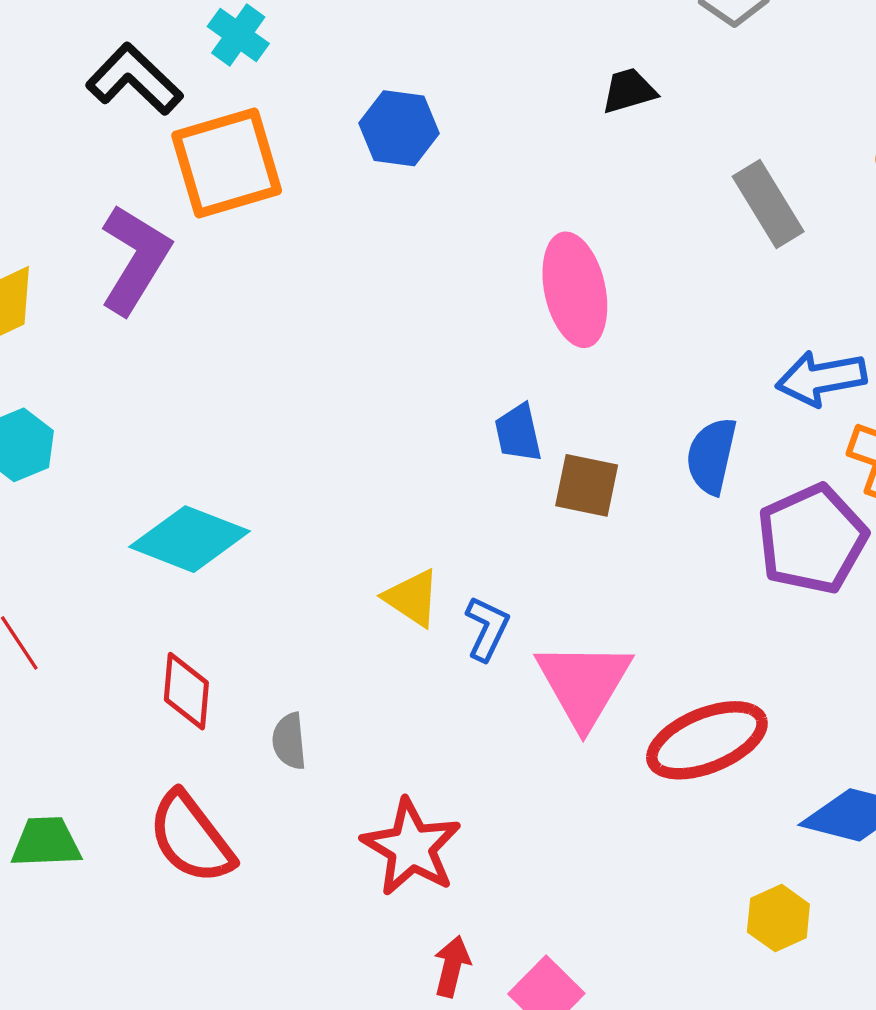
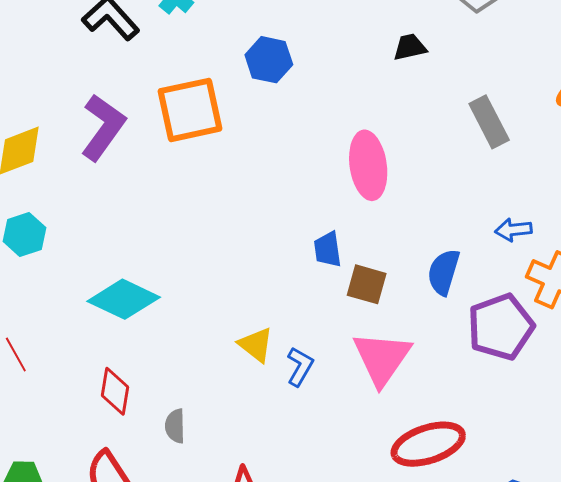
orange square: (227, 163) -> (190, 110), moved
blue arrow: (821, 378) -> (513, 230), size x0.7
pink triangle: (584, 684) -> (382, 358), moved

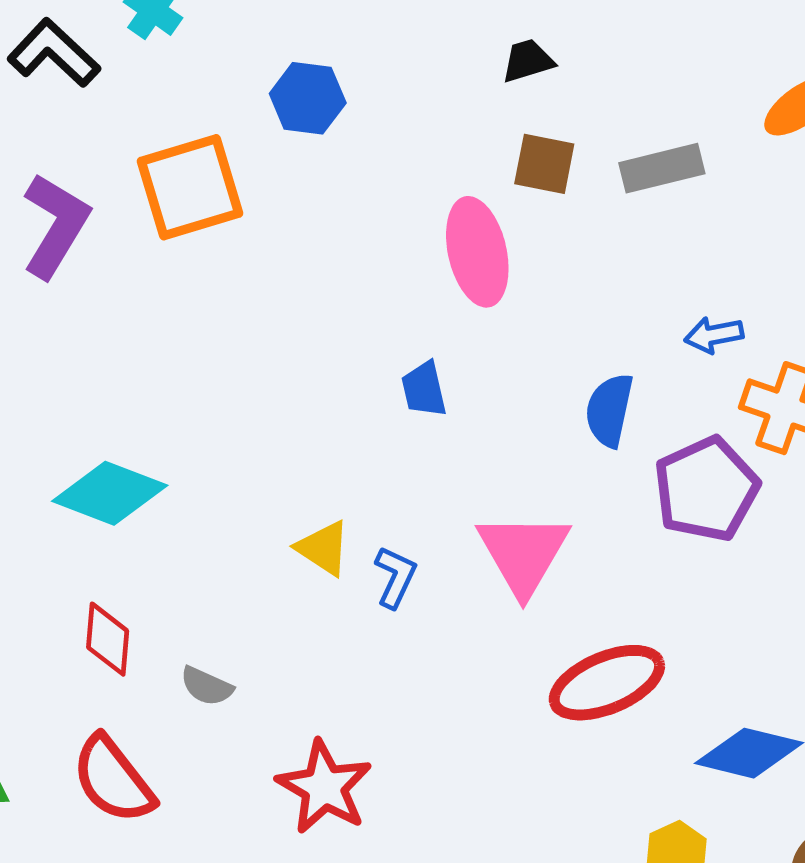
gray rectangle: (489, 122) -> (662, 168), turned -72
brown square: (367, 284) -> (544, 164), moved
gray semicircle: (175, 426) -> (207, 686), turned -60

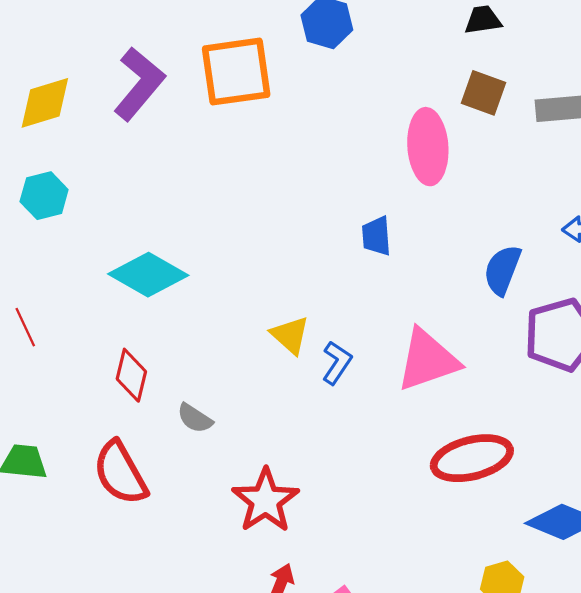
pink triangle: (523, 554) -> (428, 360), turned 32

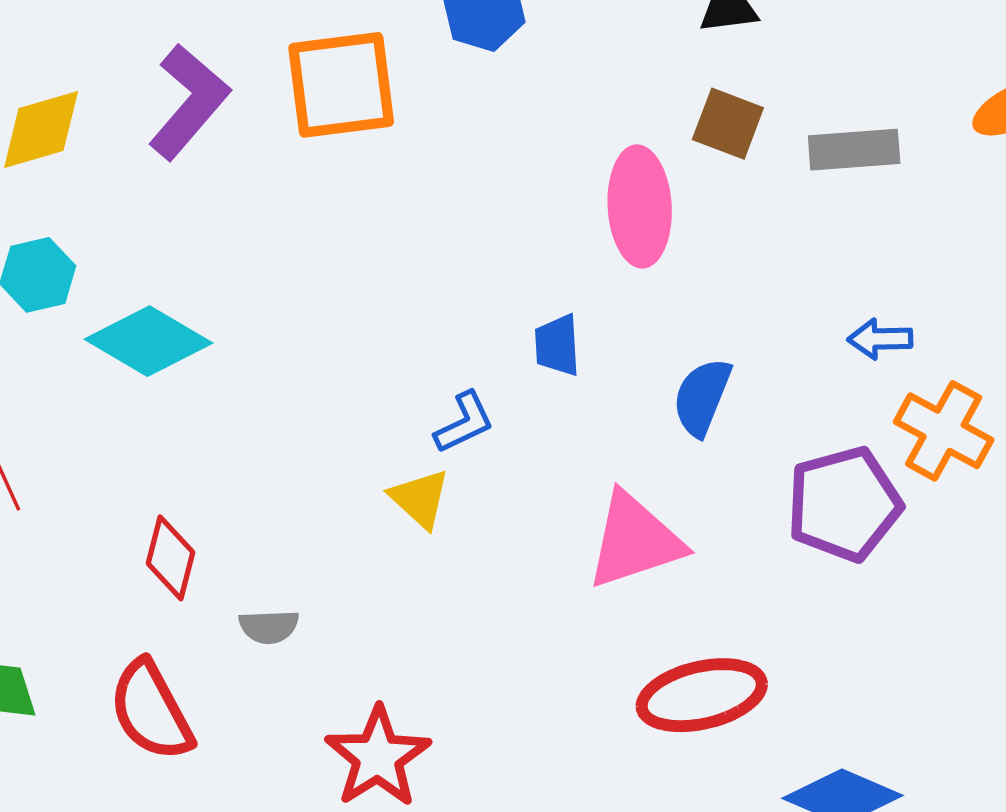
blue semicircle: (502, 270) -> (702, 397), moved
cyan diamond: (148, 275) -> (148, 341), moved
blue L-shape: (337, 363) -> (464, 423), moved, turned 30
gray semicircle: (195, 418) -> (269, 627), turned -36

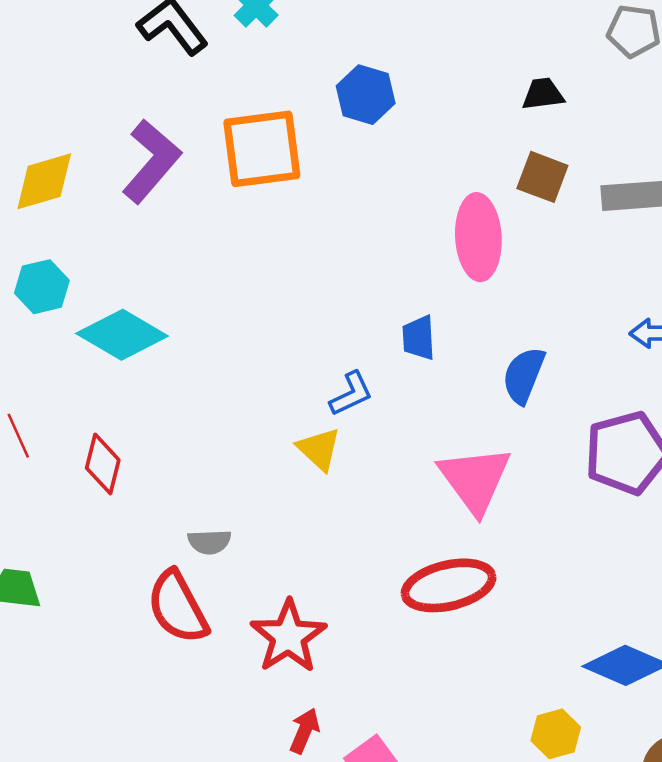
pink triangle: (635, 541) -> (475, 479), turned -48
red diamond: (171, 558) -> (103, 464), moved
red ellipse: (702, 695) -> (449, 585), moved
red semicircle: (151, 711) -> (178, 607), moved

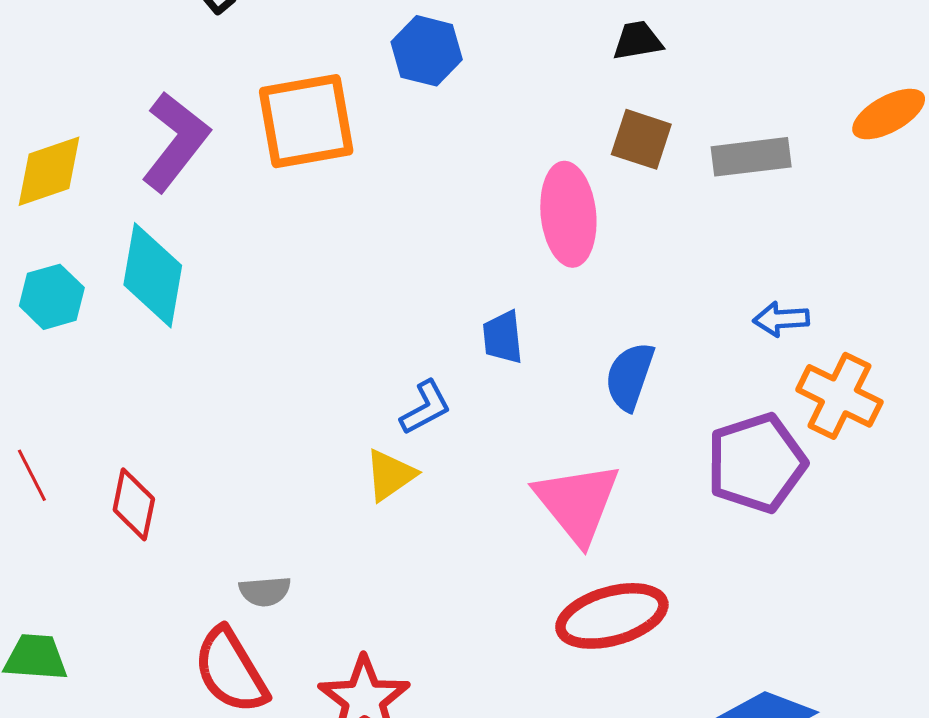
cyan diamond: (122, 335) -> (153, 275), moved, turned 72
yellow triangle: (319, 449) -> (390, 475), turned 45
red ellipse: (449, 585) -> (612, 616), moved

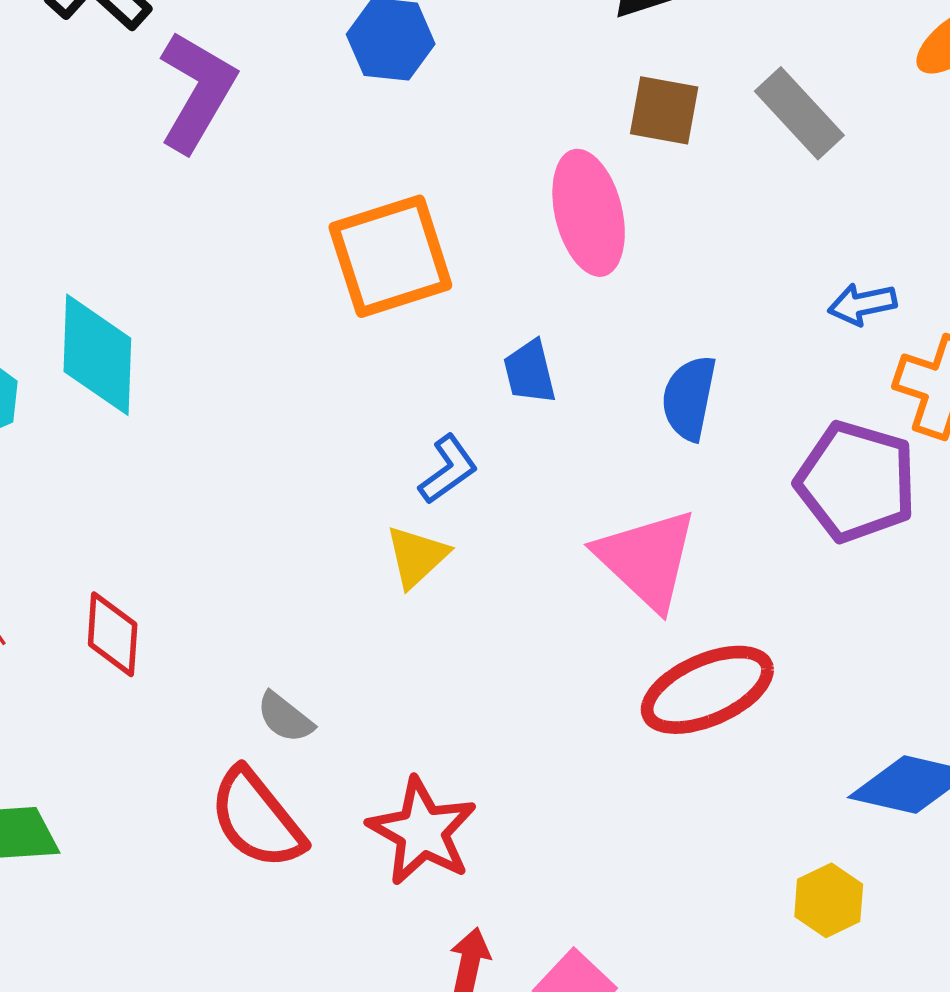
orange square: (306, 121) -> (390, 256), moved
purple L-shape: (175, 142) -> (197, 91), moved
gray rectangle: (751, 157) -> (799, 113), turned 62
purple pentagon: (756, 463) -> (856, 482), turned -30
gray semicircle: (265, 591) -> (285, 717), turned 51

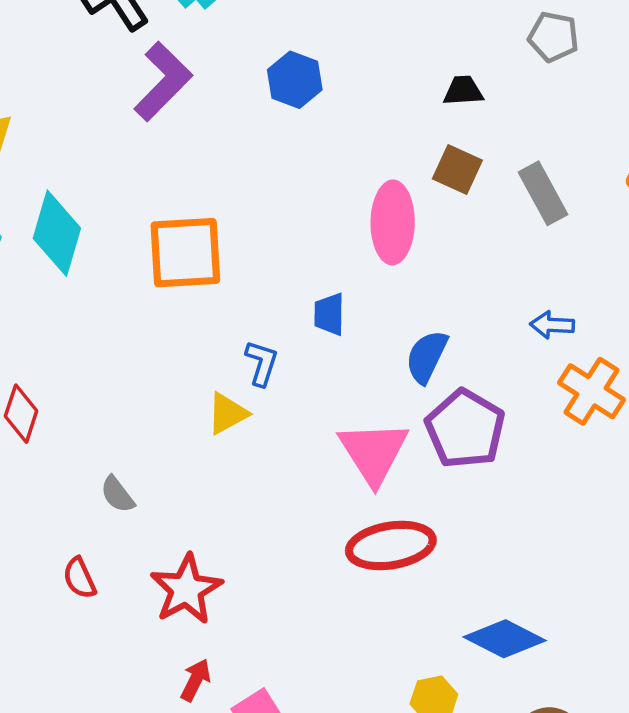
orange square: (390, 256) -> (185, 253), moved
blue L-shape: (448, 469) -> (262, 363), turned -51
purple pentagon: (856, 482) -> (465, 429), moved
red semicircle: (257, 819) -> (79, 578), moved, size x0.6

